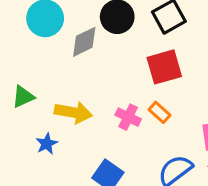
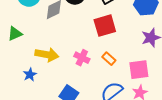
green triangle: (23, 97) -> (15, 34), moved
orange rectangle: (159, 112) -> (109, 59), moved

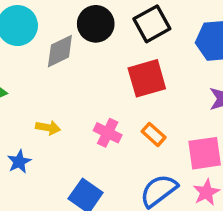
yellow arrow: (47, 55) -> (48, 128), size x0.6

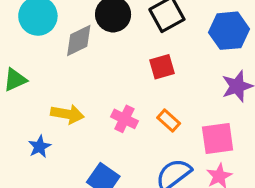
red square: (147, 78) -> (162, 67), size x0.7
yellow arrow: (48, 128) -> (67, 114), size x1.4

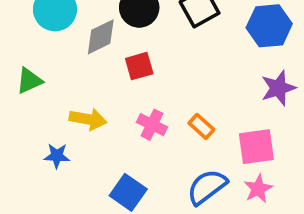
red square: (162, 67) -> (139, 66), moved
blue star: (40, 147) -> (57, 156), turned 30

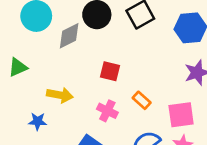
red square: (139, 66) -> (110, 71), moved, turned 30
pink cross: (152, 125) -> (107, 111), moved

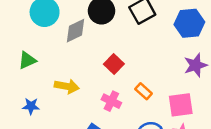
red square: (110, 71) -> (114, 64), turned 30
blue star: (38, 121) -> (31, 106), moved

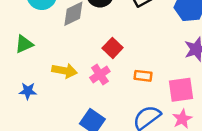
orange rectangle: (144, 91) -> (143, 76), turned -35
pink cross: (111, 101) -> (100, 75), moved, turned 30

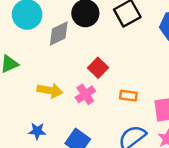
blue star: (28, 91) -> (37, 131), moved

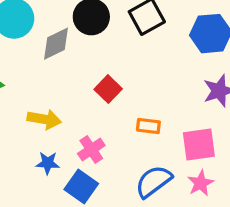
pink cross: (85, 94) -> (91, 150), moved
blue star: (37, 131) -> (48, 163), moved

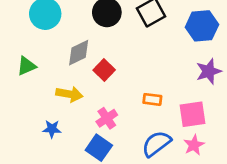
gray diamond: (56, 44) -> (79, 53), moved
red square: (108, 89) -> (104, 70), moved
blue star: (48, 163) -> (52, 129), moved

